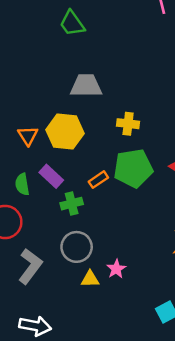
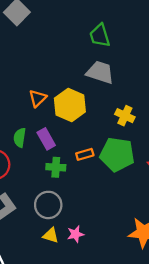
green trapezoid: (72, 23) -> (100, 36), moved

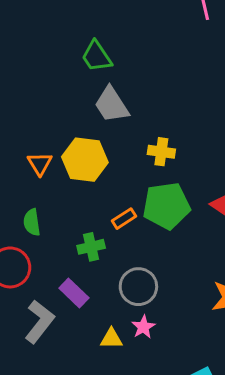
gray trapezoid: (100, 72) -> (112, 105), turned -124
purple rectangle: (46, 139) -> (74, 293), moved
gray circle: (48, 205) -> (138, 287), moved

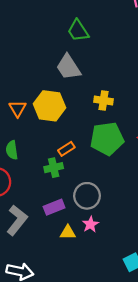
green trapezoid: (97, 56) -> (78, 31), moved
orange rectangle: (124, 219) -> (66, 149), moved
purple rectangle: (74, 293) -> (54, 207), moved, turned -66

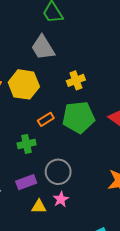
yellow cross: (104, 100) -> (76, 80), turned -30
orange rectangle: (66, 149) -> (46, 119), moved

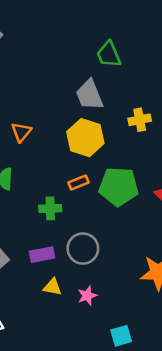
yellow cross: (76, 80) -> (140, 120), moved
yellow hexagon: (24, 84) -> (85, 138), moved
pink star: (61, 199) -> (87, 296), moved

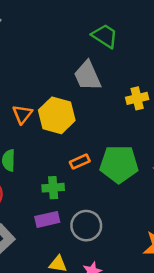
green trapezoid: (109, 54) -> (105, 36), turned 148
yellow hexagon: (85, 138) -> (57, 115), moved
purple rectangle: (42, 255) -> (47, 219), moved

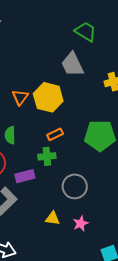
orange rectangle: (80, 162) -> (55, 134), moved
purple rectangle: (47, 219) -> (25, 176), moved

